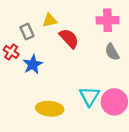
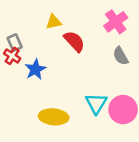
pink cross: (108, 20) -> (116, 22), turned -35
gray rectangle: (27, 32) -> (15, 43), moved

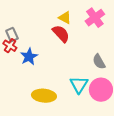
yellow triangle: (54, 22) -> (65, 18), moved, turned 40
gray semicircle: (121, 56) -> (99, 62), moved

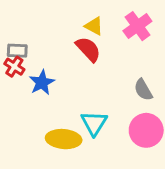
gray rectangle: (12, 35) -> (17, 51), turned -64
cyan triangle: (79, 85) -> (94, 123), moved

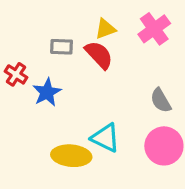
yellow triangle: (94, 26) -> (105, 29), turned -48
gray rectangle: (17, 51) -> (62, 47), moved
cyan triangle: (94, 123) -> (105, 138), turned -36

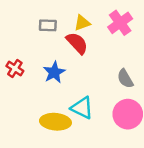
gray rectangle: (62, 47) -> (48, 25), moved
red cross: (16, 74) -> (15, 68), moved
blue star: (47, 92) -> (54, 72), moved

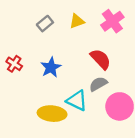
gray rectangle: (48, 25) -> (45, 24), turned -42
red semicircle: (77, 43) -> (101, 59), moved
gray semicircle: (125, 79) -> (98, 84), moved, turned 90

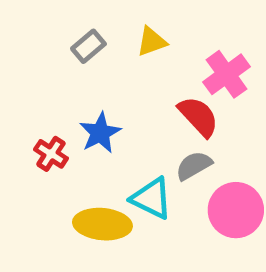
pink cross: (112, 21) -> (226, 74), moved
red cross: (14, 64) -> (51, 154), moved

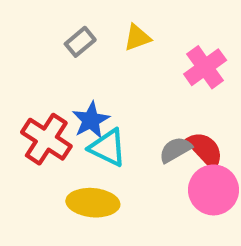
red semicircle: (198, 116) -> (205, 150), moved
red cross: (51, 154) -> (46, 139), size x1.6
cyan triangle: (152, 198) -> (108, 148), moved

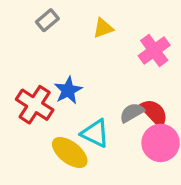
gray rectangle: (80, 42) -> (47, 20), moved
cyan triangle: (108, 148) -> (95, 133), moved
yellow ellipse: (93, 203) -> (70, 152), turned 33

